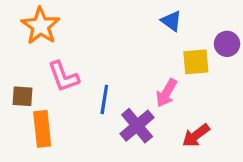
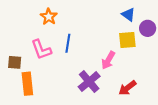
blue triangle: (171, 21) -> (128, 15), moved
orange star: (41, 26) -> (49, 17), moved, size x0.7
blue line: (104, 99) -> (68, 43), moved

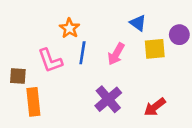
blue triangle: (128, 15) -> (138, 23), moved
orange star: (49, 17) -> (70, 28), moved
pink arrow: (108, 60) -> (116, 54), moved

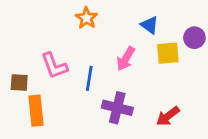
orange star: (70, 28) -> (86, 18), moved
blue line: (82, 53) -> (89, 78), moved
purple cross: (108, 99) -> (117, 108), turned -36

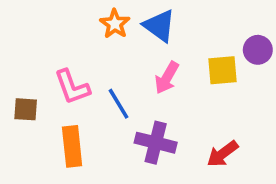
blue triangle: (150, 25) -> (159, 26), moved, size x1.4
blue line: (89, 78) -> (118, 104), turned -40
orange rectangle: (36, 111) -> (72, 146), moved

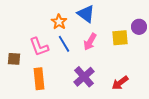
orange star: (115, 24) -> (59, 22), moved
blue line: (118, 104) -> (64, 44), moved
purple cross: (156, 143) -> (84, 77), turned 35

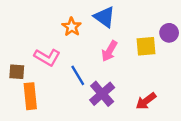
blue line: (64, 44) -> (78, 75), moved
pink L-shape: (39, 47) -> (47, 57), turned -40
orange rectangle: (39, 79) -> (30, 96), moved

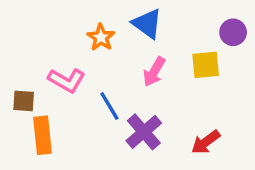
purple circle: (169, 33) -> (233, 32), moved

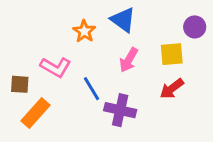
purple cross: (144, 132) -> (120, 110), turned -36
orange rectangle: (43, 135) -> (36, 113), turned 48
red arrow: (206, 142) -> (172, 89), moved

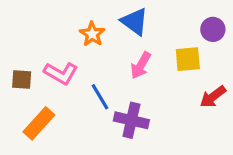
brown square: (20, 84) -> (22, 80), moved
red arrow: (172, 89) -> (213, 97), moved

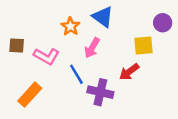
pink arrow: (141, 65) -> (92, 48), moved
brown square: (22, 80) -> (17, 45), moved
red arrow: (213, 97) -> (129, 72), moved

